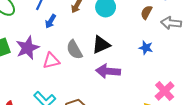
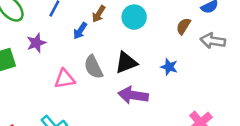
blue arrow: (51, 21) -> (80, 31), moved
purple star: (28, 48) -> (36, 43), moved, size x0.7
blue star: (146, 48) -> (169, 67), moved

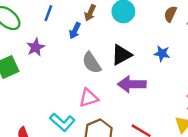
pink triangle: (65, 79) -> (88, 98), moved

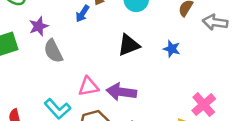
gray semicircle: (92, 63) -> (53, 51), moved
purple arrow: (132, 84) -> (121, 92), moved

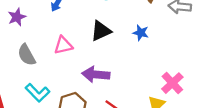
gray semicircle: (53, 51) -> (27, 55), moved
pink triangle: (88, 87) -> (63, 45), moved

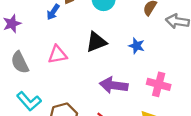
purple arrow: (96, 74) -> (114, 85), moved
pink cross: (172, 83) -> (159, 84), moved, turned -35

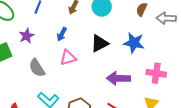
blue arrow: (53, 12) -> (62, 34), moved
blue star: (137, 46) -> (134, 43), size x1.5

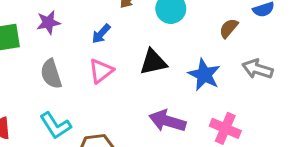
gray arrow: (166, 18) -> (258, 69), moved
pink triangle: (68, 58) -> (101, 71), turned -36

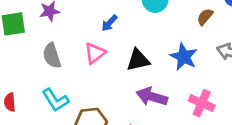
blue arrow: (101, 34) -> (109, 23), moved
black triangle: (153, 62) -> (138, 60), moved

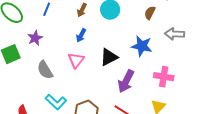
purple arrow: (152, 97) -> (126, 81), turned -65

